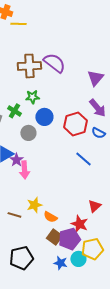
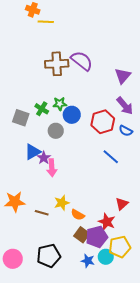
green star: (32, 97) -> (60, 104), moved

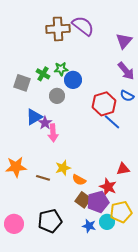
red hexagon: (103, 122) -> (104, 104), moved
red triangle: (122, 204) -> (123, 169), turned 32

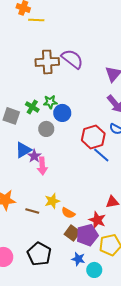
black pentagon: (50, 221) -> (39, 254), turned -30
cyan circle: (107, 222) -> (94, 270), moved

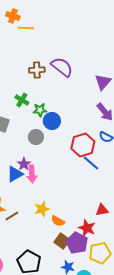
brown cross: (47, 62) -> (37, 70), size x0.7
green cross: (32, 107) -> (22, 100), moved
blue triangle: (23, 150) -> (15, 174), moved
brown line: (32, 211) -> (12, 216), moved, turned -48
purple pentagon: (87, 235) -> (77, 243), turned -30

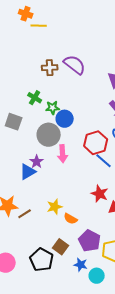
gray circle: (36, 137) -> (49, 135), size x1.5
pink arrow: (32, 174) -> (63, 154), moved
red star: (87, 228) -> (100, 194), moved
brown square: (62, 241) -> (61, 247), moved

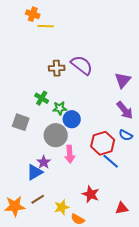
red star: (100, 194) -> (91, 194), moved
brown line: (25, 214) -> (38, 199), moved

